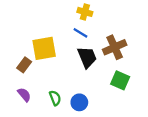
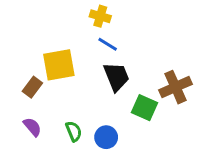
yellow cross: (85, 12) -> (100, 16), moved
brown cross: (115, 47) -> (175, 87), moved
green square: (120, 80) -> (144, 108), moved

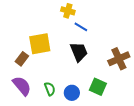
blue line: (108, 44) -> (81, 27), moved
green square: (144, 108) -> (98, 87), moved
purple semicircle: (32, 127) -> (22, 86), size x1.5

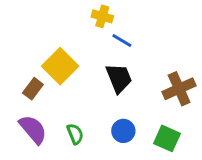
yellow square: (40, 44) -> (60, 66), turned -35
green square: (98, 87) -> (167, 138), moved
blue circle: (72, 93) -> (123, 131), moved

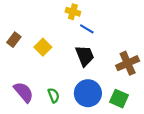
yellow square: (60, 66) -> (43, 47), size x0.7
brown rectangle: (33, 89) -> (14, 40), moved
blue circle: (123, 131) -> (88, 93), size x1.6

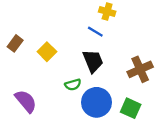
yellow cross: (73, 12) -> (107, 12), moved
green semicircle: (54, 95) -> (73, 85), moved, turned 96

